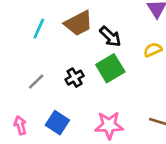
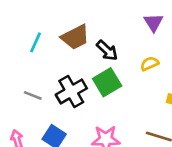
black cross: (75, 78) -> (71, 91), size x1.6
gray line: (36, 82) -> (33, 95), turned 66

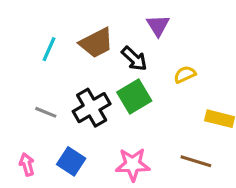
purple triangle: (153, 23) -> (158, 25), moved

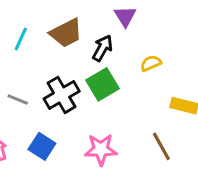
black arrow: (134, 59) -> (102, 48), turned -104
brown line: (196, 161) -> (161, 146), turned 44

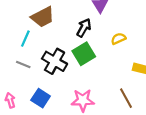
brown trapezoid: (66, 33) -> (43, 17), moved
cyan line: (21, 39) -> (25, 39), moved
black cross: (62, 95) -> (55, 61), turned -30

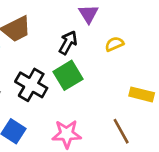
yellow semicircle: (118, 39) -> (114, 44), moved

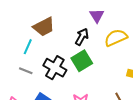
yellow semicircle: (114, 44) -> (116, 38), size x1.6

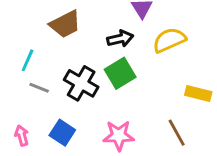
black arrow: (82, 37) -> (120, 39), turned 48
cyan line: (28, 47) -> (28, 60), moved

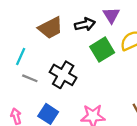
black arrow: (120, 39) -> (85, 24), moved
green square: (120, 73) -> (102, 50), moved

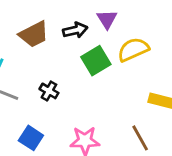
black cross: (63, 75) -> (49, 91), size x0.6

